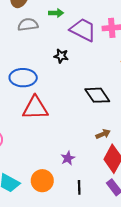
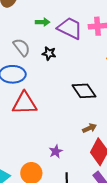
green arrow: (56, 13) -> (43, 22), moved
gray semicircle: (28, 25) -> (22, 47), moved, turned 60

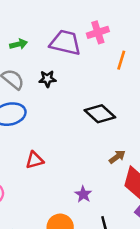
green arrow: (43, 22) -> (19, 44), moved
red triangle: (24, 103) -> (35, 160), moved, size x0.6

